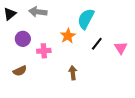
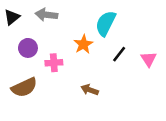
brown semicircle: (20, 71) -> (24, 87), size x1.5
brown arrow: (73, 73) -> (90, 90), turned -64

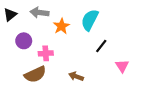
orange star: (83, 44) -> (61, 26), moved
pink triangle: (149, 59) -> (122, 66), moved
brown semicircle: (24, 87) -> (35, 74), moved

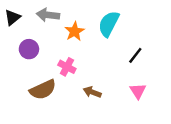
black line: (101, 46) -> (135, 55), moved
pink cross: (46, 53) -> (67, 67), moved, turned 32
pink triangle: (122, 66) -> (138, 91), moved

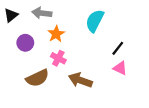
orange star: (75, 31) -> (56, 34), moved
pink triangle: (138, 91) -> (120, 68), moved, turned -32
brown arrow: (92, 92) -> (80, 80), size x1.5

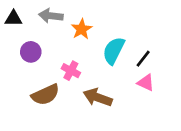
black triangle: (11, 15) -> (13, 18), turned 40
cyan semicircle: (95, 21) -> (114, 51), moved
orange star: (56, 34) -> (82, 29), moved

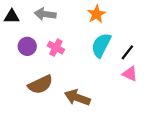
orange star: (82, 29) -> (96, 14), moved
pink cross: (71, 71) -> (56, 48), moved
brown arrow: (98, 97) -> (77, 98), moved

